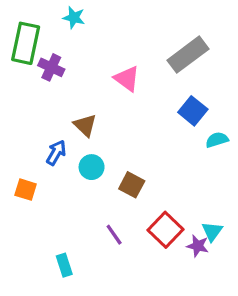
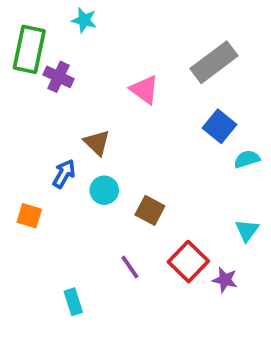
cyan triangle: (212, 231) -> (247, 230), moved

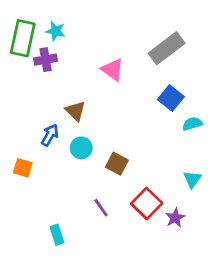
cyan star: (84, 20) -> (56, 31), moved
purple cross: (59, 77) -> (46, 60), turned -35
purple star: (225, 280) -> (175, 218), turned 30

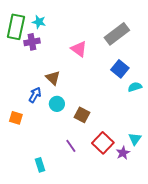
cyan triangle: (192, 179) -> (135, 139), moved

